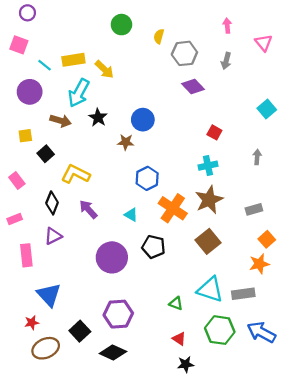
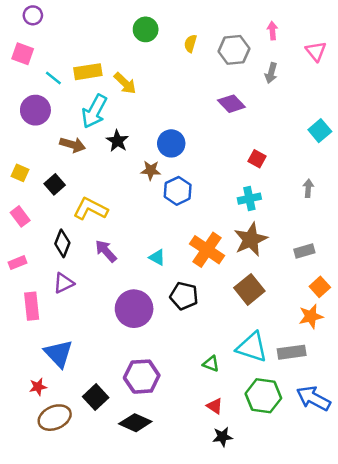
gray hexagon: (184, 53) -> (234, 50), moved
yellow square: (25, 136) -> (20, 173), moved, turned 32
blue hexagon: (147, 178) -> (178, 191), moved

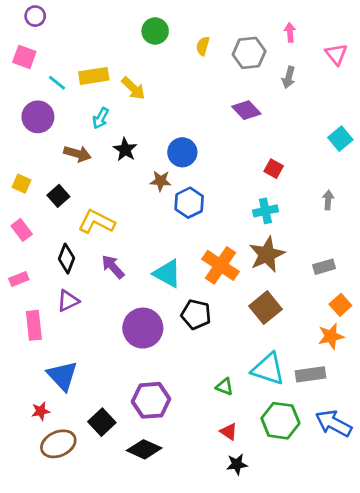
cyan arrow: (94, 111) -> (101, 118), size x0.6
cyan triangle: (157, 257) -> (167, 274), size x1.6

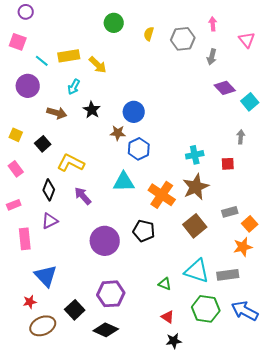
purple diamond: (246, 110) -> (225, 88), moved
red square: (274, 169) -> (228, 164), moved, turned -32
gray arrow: (328, 200) -> (241, 137), moved
gray rectangle: (324, 267) -> (230, 212), moved
cyan triangle: (167, 274) -> (124, 182), moved, turned -30

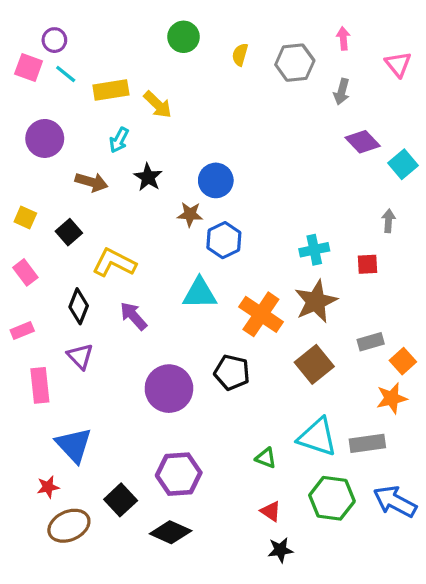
purple circle: (26, 12) -> (54, 40), moved
cyan line: (42, 61) -> (66, 74), moved
purple triangle: (50, 221) -> (80, 356), turned -48

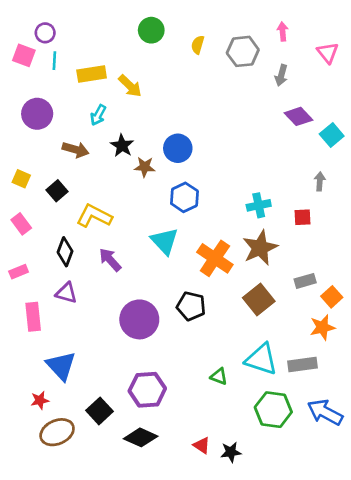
cyan line: (66, 74) -> (54, 61), turned 54
brown star: (190, 214) -> (145, 167), moved
cyan triangle: (200, 293) -> (165, 241), turned 48
purple triangle: (80, 356) -> (66, 293), turned -30
red triangle: (271, 511) -> (202, 445), moved

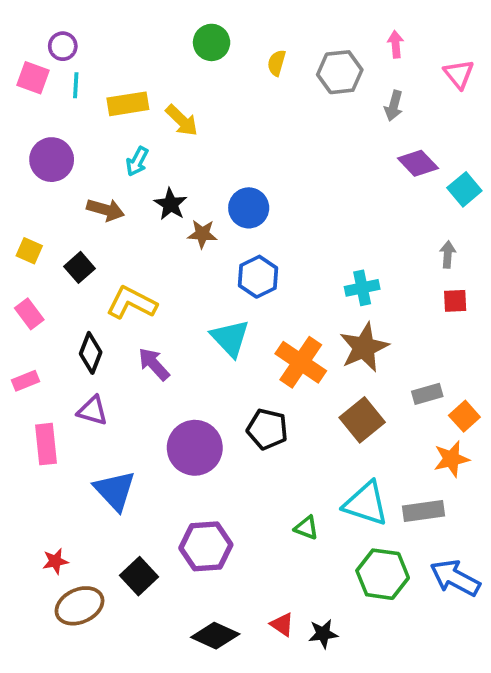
red square: (302, 217) -> (455, 301), moved
blue triangle: (61, 366) -> (115, 491), moved
black diamond: (141, 437) -> (215, 636), moved

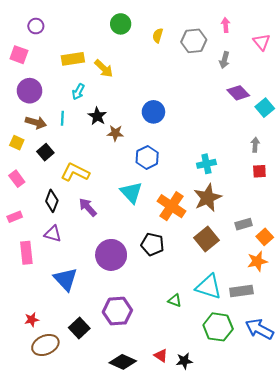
pink square: (33, 78) -> (19, 55), moved
cyan line: (76, 85) -> (62, 118), moved
blue circle: (249, 208) -> (153, 112), moved
brown arrow: (106, 210) -> (36, 122), moved

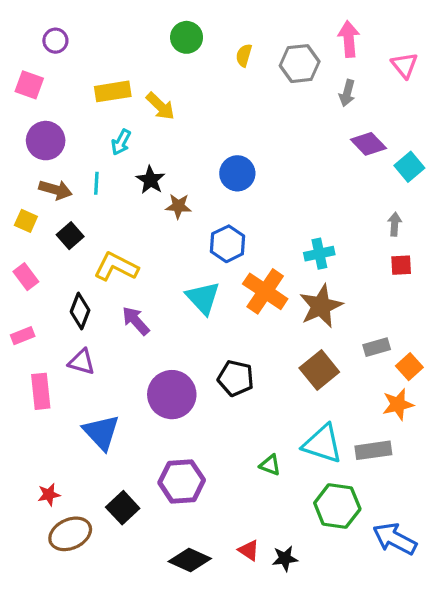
pink arrow: (226, 25) -> (349, 39), size x1.5
orange cross: (171, 206) -> (265, 291), moved
blue arrow: (259, 329) -> (395, 539), moved

